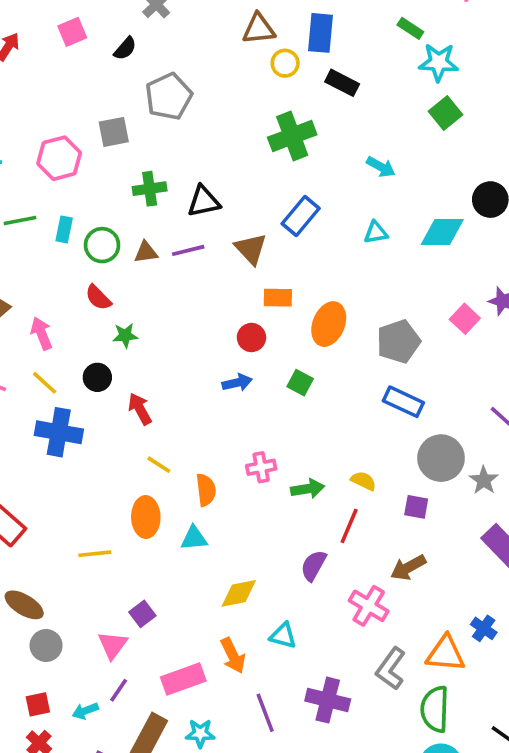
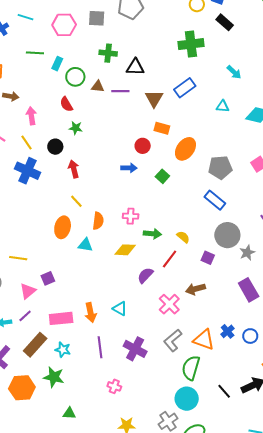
yellow line: (95, 554) -> (18, 258), moved
yellow diamond: (239, 593) -> (125, 250), moved

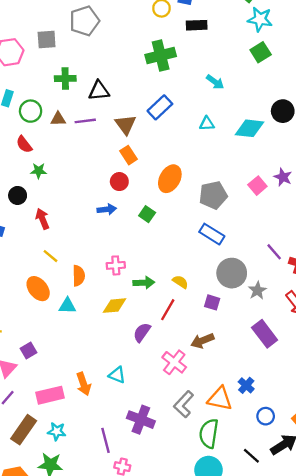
black rectangle: (225, 22) -> (197, 25), turned -36
orange rectangle: (162, 128) -> (128, 155), moved, turned 49
orange ellipse: (63, 227) -> (38, 289), turned -45
blue circle: (250, 336) -> (266, 416), moved
purple line: (100, 347) -> (106, 440), moved

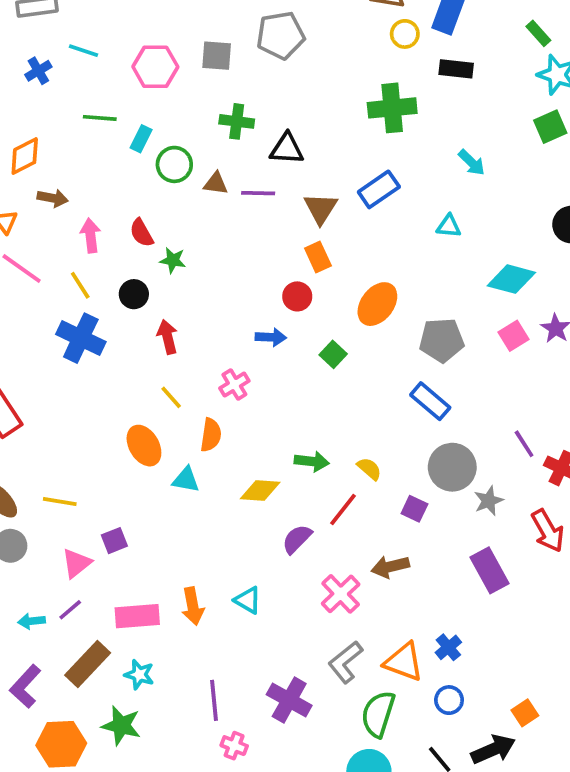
cyan diamond: (250, 128) -> (511, 279), moved
red semicircle: (24, 144) -> (142, 233), moved
pink cross: (116, 265) -> (234, 385), moved, turned -36
blue circle: (266, 416) -> (449, 700), moved
purple cross: (141, 420) -> (289, 700), moved

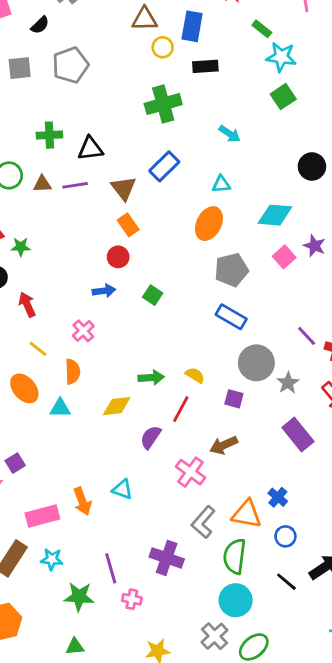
gray square: (217, 56) -> (20, 68), moved
orange ellipse: (377, 304) -> (209, 224), moved
green star: (121, 725) -> (79, 597), moved

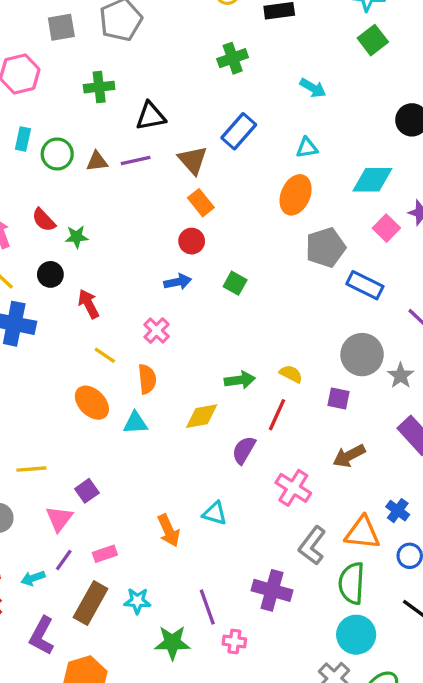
green cross: (163, 104) -> (233, 58), size x0.7
green cross: (49, 135) -> (99, 87), moved
blue rectangle: (231, 317) -> (365, 285), moved
brown arrow: (224, 445) -> (349, 456), moved
pink rectangle: (42, 516) -> (105, 554), moved, size x0.6

